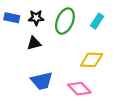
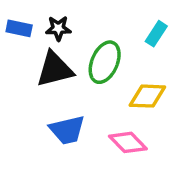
green ellipse: (65, 21) -> (105, 62), moved
black triangle: (34, 43) -> (55, 69), size x1.6

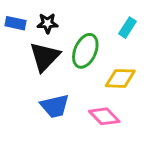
black triangle: (55, 69) -> (45, 57), turned -32

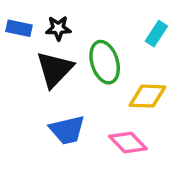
green ellipse: (85, 51) -> (105, 62), turned -40

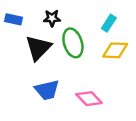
black star: (58, 28) -> (52, 18), moved
yellow diamond: (147, 96) -> (115, 50), moved

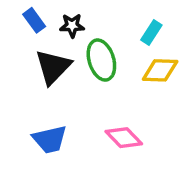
blue rectangle: (14, 19) -> (34, 20), moved, turned 42
blue trapezoid: (47, 90) -> (50, 139), moved

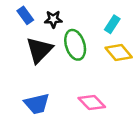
yellow diamond: (160, 70) -> (119, 53), turned 48

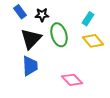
blue trapezoid: (37, 104) -> (30, 66), moved, turned -80

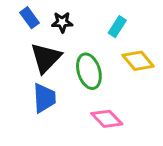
cyan rectangle: (88, 19) -> (117, 27), moved
green ellipse: (59, 35) -> (89, 71), moved

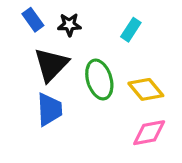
yellow diamond: (138, 61) -> (146, 89), moved
pink diamond: (107, 119) -> (149, 133), moved, turned -56

